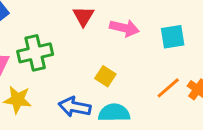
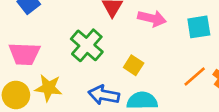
green cross: (35, 53) -> (87, 45), moved, turned -36

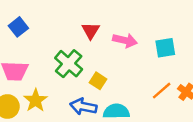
yellow square: (134, 65) -> (98, 81), moved
yellow star: (49, 88) -> (36, 100), turned 30

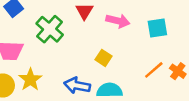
green cross: (69, 64) -> (50, 29), moved
yellow square: (98, 81) -> (104, 58), moved

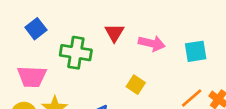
green cross: (50, 29) -> (76, 53), turned -32

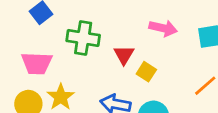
red triangle: (114, 33) -> (124, 55), moved

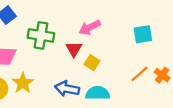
pink arrow: (163, 28) -> (90, 28), moved, turned 140

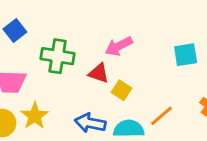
red triangle: (74, 49) -> (99, 73), turned -42
orange line: (139, 74) -> (161, 116), moved

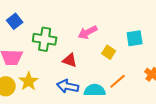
red triangle: (99, 73) -> (70, 60), moved
yellow square: (122, 90) -> (109, 52), moved

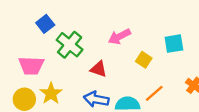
blue square: (15, 21) -> (45, 24), moved
green cross: (45, 39) -> (70, 45), turned 30

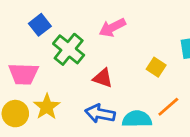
pink arrow: (119, 37) -> (112, 27), moved

